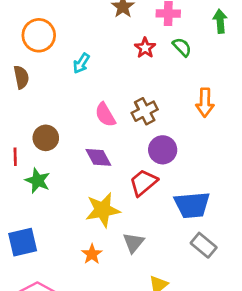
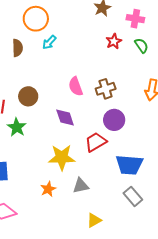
cyan arrow: (81, 63) -> (49, 42), moved
gray triangle: (134, 243) -> (81, 186), turned 30

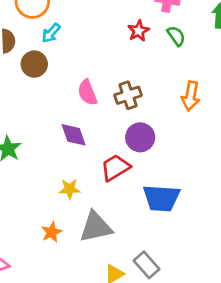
brown circle: (28, 96) -> (34, 64), moved
yellow star: (62, 157) -> (70, 189), size x0.6
gray triangle: (81, 186) -> (96, 227), size x1.5
gray rectangle: (133, 196) -> (147, 265), moved

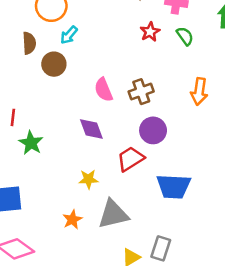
gray rectangle: (147, 265) -> (161, 248), turned 60

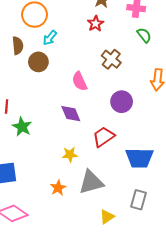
red star: (150, 32) -> (96, 24), moved
brown cross: (141, 92) -> (111, 59), moved, turned -30
purple circle: (153, 130) -> (122, 102), moved
gray rectangle: (161, 248) -> (138, 200), moved

